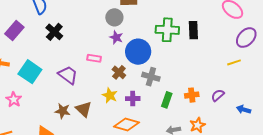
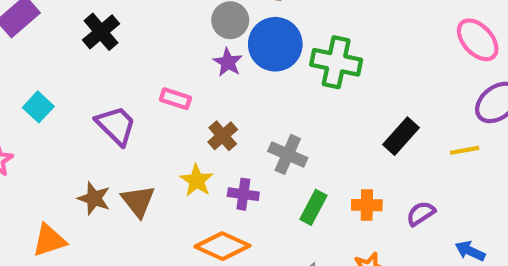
black rectangle: (193, 30) -> (401, 136), moved, turned 36
blue circle: (138, 52) -> (275, 44), moved
cyan square: (30, 72) -> (38, 107), size x0.6

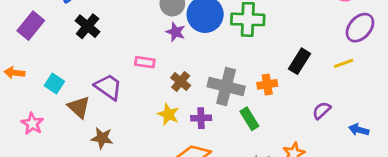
gray cross: (288, 154) -> (226, 86), size x1.4
brown triangle: (138, 201) -> (79, 107), moved
orange cross: (367, 205) -> (267, 84), moved
green rectangle: (313, 207) -> (249, 119), turned -50

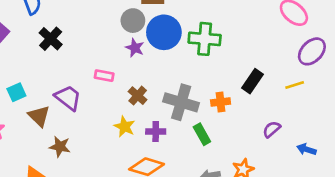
cyan square: (54, 83) -> (16, 92), turned 30

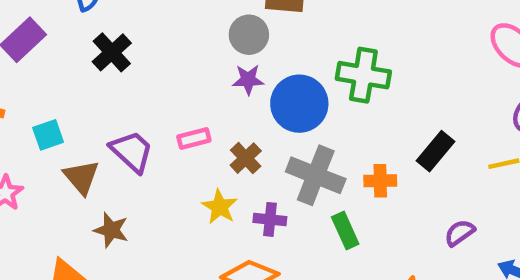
blue circle: (164, 32) -> (299, 104), moved
purple star: (135, 48) -> (248, 80), turned -30
pink rectangle: (104, 76) -> (194, 139), moved, turned -30

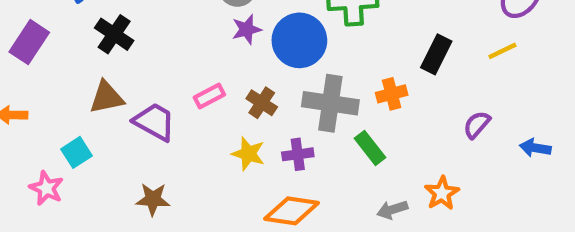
cyan square: (48, 135) -> (76, 152), moved
brown triangle: (81, 177) -> (107, 97), moved, turned -48

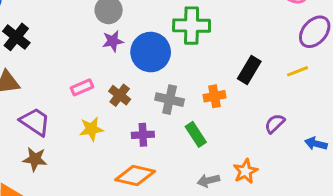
gray cross: (330, 103) -> (170, 100), size x0.7
purple trapezoid: (154, 122) -> (35, 122), moved
yellow star: (248, 154) -> (91, 129), moved, turned -30

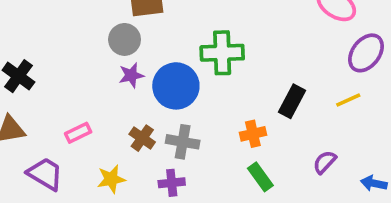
pink rectangle: (82, 87) -> (78, 133), moved
gray cross: (170, 100) -> (183, 142), moved
green rectangle: (196, 134) -> (260, 177), moved

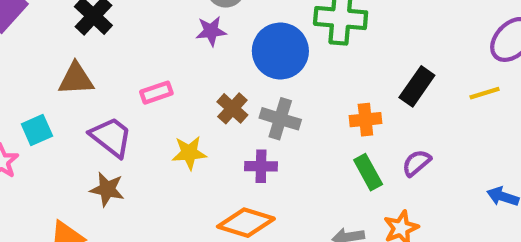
purple star: (131, 75) -> (211, 31), moved
purple semicircle: (325, 162) -> (416, 163), moved

